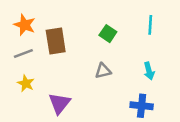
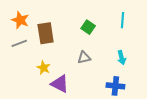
yellow star: (26, 83) -> (44, 68), moved
purple triangle: (59, 103) -> (60, 84), moved, turned -42

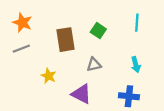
brown rectangle: (46, 33) -> (65, 40), moved
purple triangle: (60, 84) -> (81, 94), moved

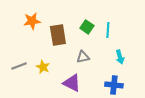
orange star: (22, 23) -> (32, 21), moved, turned -30
cyan line: (137, 23) -> (108, 30), moved
gray line: (21, 49) -> (19, 66), moved

